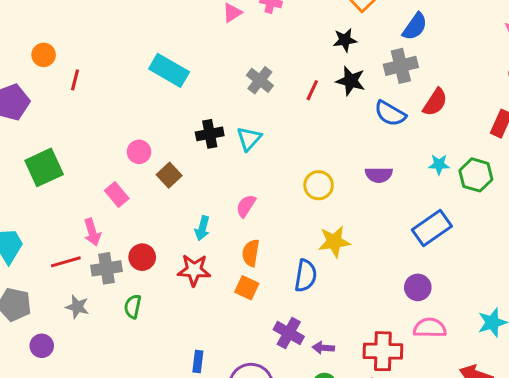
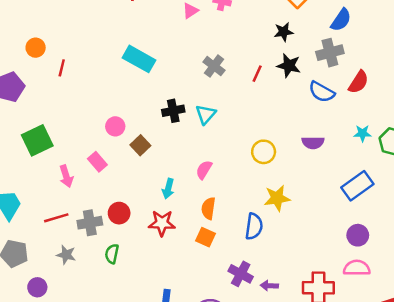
pink arrow: (92, 232) -> (66, 176), moved
purple circle: (418, 287) -> (358, 235), moved

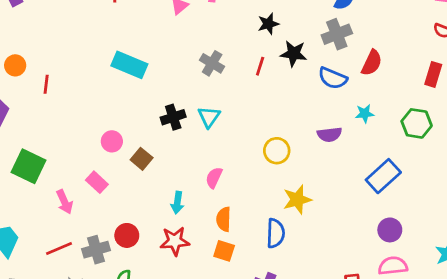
black star: (284, 32) -> (268, 24), moved
cyan star: (362, 133) -> (365, 114), moved
green square: (37, 140) -> (28, 166), turned -32

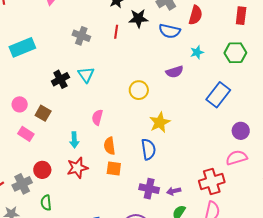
cyan rectangle: (129, 65) -> (22, 47), turned -35
pink rectangle: (97, 182) -> (26, 134), moved
purple circle: (390, 230) -> (241, 131), moved

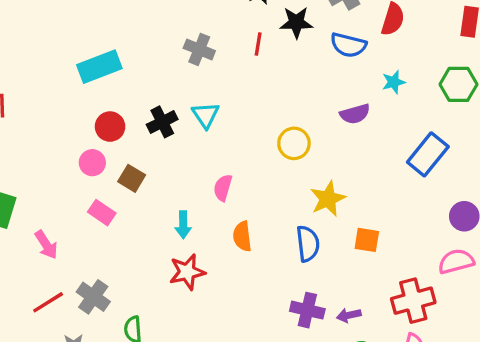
orange square: (114, 169) -> (367, 240), moved
red circle: (42, 170) -> (110, 127), moved
gray cross: (22, 184) -> (93, 297), turned -30

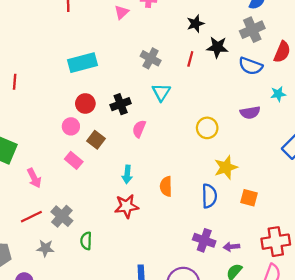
cyan triangle: (206, 115) -> (161, 92), moved
pink semicircle: (223, 188) -> (139, 129), moved

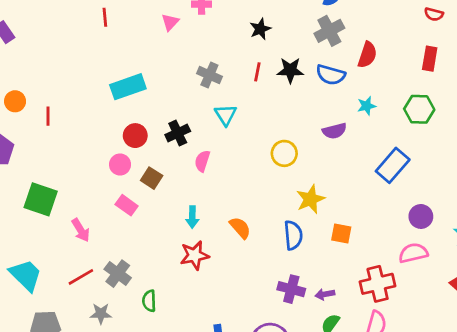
black star: (217, 47) -> (290, 70), moved
orange semicircle: (166, 186) -> (240, 228), turned 144

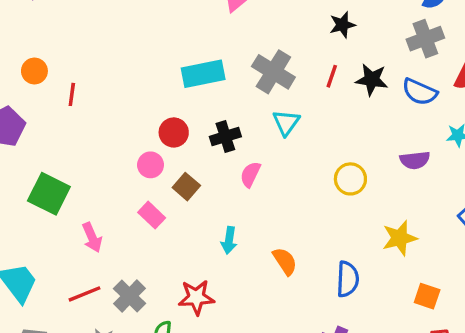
gray cross: (209, 75) -> (273, 72), size x1.4
cyan rectangle: (128, 87) -> (203, 74), moved
yellow star: (310, 199) -> (400, 238), moved
orange square: (341, 234) -> (427, 296), moved
red star: (195, 255) -> (196, 297), moved

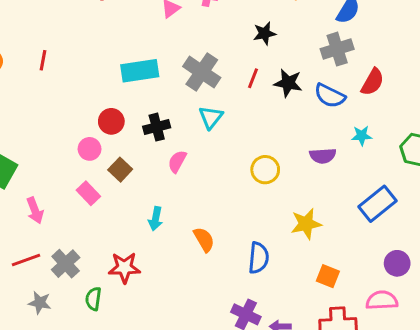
red line: (72, 94) -> (43, 60), moved

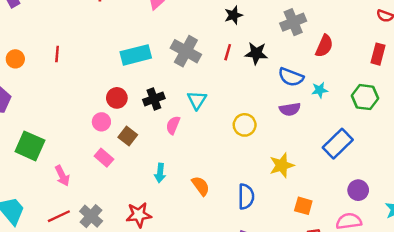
blue semicircle: (330, 96) -> (291, 77), moved
cyan triangle: (211, 117) -> (197, 100), moved

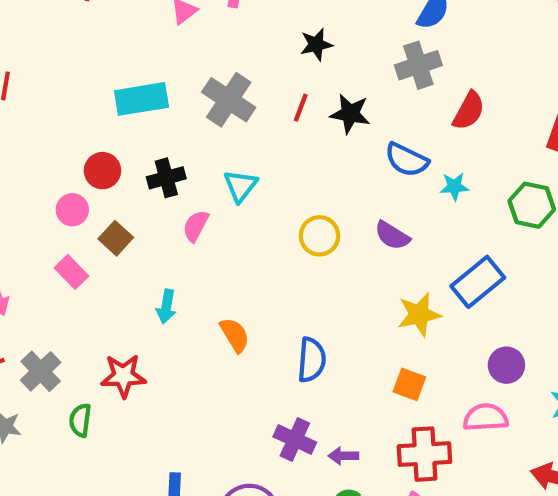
purple semicircle: (290, 109) -> (392, 235), moved, turned 36
yellow star: (282, 165) -> (419, 314), moved

